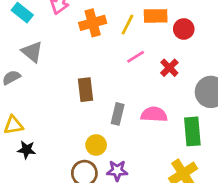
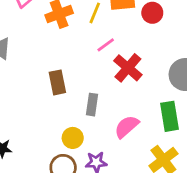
red cross: (169, 68) -> (128, 68), moved, size x1.5
pink semicircle: (154, 114) -> (127, 127), moved, turned -40

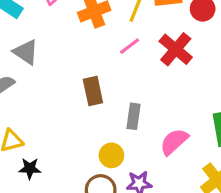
pink line: (106, 45) -> (130, 46), moved
red cross: (128, 68) -> (176, 49), moved

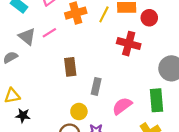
pink line: (130, 46) -> (49, 33), moved
red cross: (176, 49) -> (129, 44), turned -30

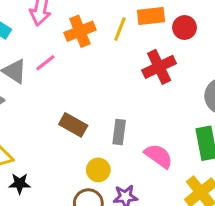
red cross: (129, 44) -> (159, 67), turned -35
brown rectangle: (70, 67) -> (73, 125), moved, turned -48
pink semicircle: (122, 106) -> (159, 156), turned 78

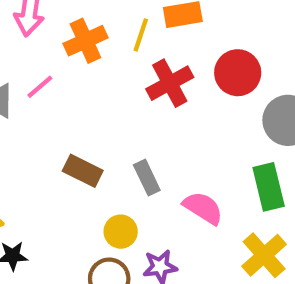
red circle: (184, 28) -> (238, 73), moved, size x1.4
red cross: (159, 67) -> (170, 83), moved
gray rectangle: (119, 132) -> (147, 178), turned -30

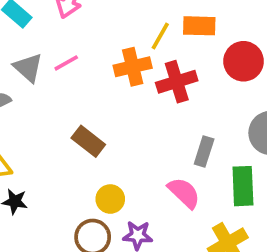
orange cross: (85, 41) -> (133, 67), moved
red circle: (238, 73) -> (244, 61), moved
gray rectangle: (147, 178) -> (204, 151), moved, turned 32

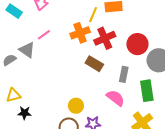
red circle: (244, 61) -> (137, 44), moved
gray triangle: (28, 68) -> (27, 50), moved
brown rectangle: (88, 141) -> (94, 64), moved

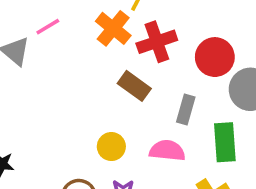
orange cross: (80, 33) -> (113, 28), turned -36
pink semicircle: (115, 98) -> (167, 151), turned -36
yellow circle: (76, 106) -> (111, 147), moved

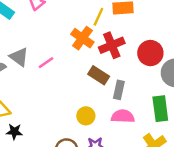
pink line: (48, 27) -> (46, 63), moved
gray rectangle: (186, 109) -> (119, 90), moved

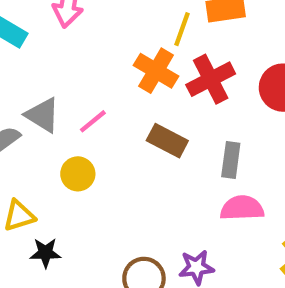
brown rectangle: (99, 75) -> (167, 141), moved
yellow circle: (86, 116) -> (78, 174), moved

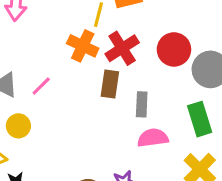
brown rectangle: (167, 141) -> (110, 84), moved, turned 76
yellow circle: (78, 174) -> (18, 126), moved

